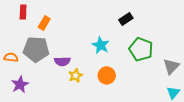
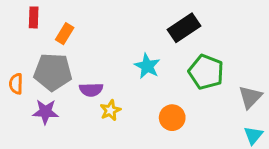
black rectangle: (126, 19) -> (184, 28), size x1.5
orange semicircle: (11, 57) -> (16, 84), turned -96
orange circle: (107, 75) -> (172, 118), moved
purple star: (20, 85) -> (45, 112), moved, turned 30

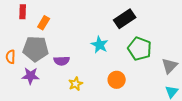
yellow star: (110, 110) -> (76, 84), moved

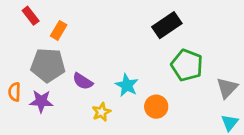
red rectangle: (23, 12) -> (31, 16), turned -40
cyan star: (100, 45) -> (127, 85), moved
orange semicircle: (11, 57) -> (14, 92), moved
purple semicircle: (62, 61) -> (83, 81), turned 35

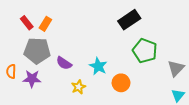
red rectangle: (31, 16) -> (27, 23), moved

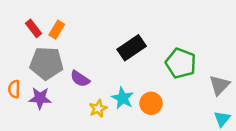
black rectangle: (129, 20) -> (132, 48), moved
cyan star: (98, 66) -> (123, 98), moved

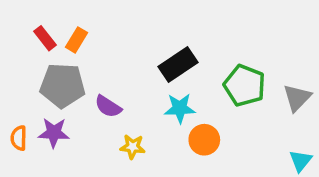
gray triangle: (219, 85) -> (297, 98), moved
orange semicircle: (14, 89) -> (19, 138), moved
cyan star: (123, 98) -> (180, 108), moved, turned -30
yellow star: (98, 108) -> (133, 147), turned 30

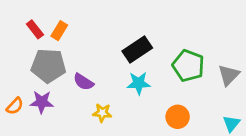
orange semicircle: (19, 138) -> (15, 106), turned -138
orange circle: (204, 140) -> (178, 117), moved

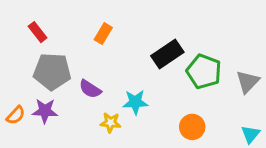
orange rectangle: (59, 31) -> (103, 34), moved
black rectangle: (137, 50) -> (167, 54), moved
cyan star: (139, 83) -> (135, 102), moved

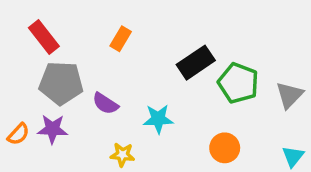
red rectangle: (38, 32) -> (44, 37), size x1.4
yellow star: (111, 123) -> (122, 155), moved

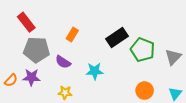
orange rectangle: (121, 39) -> (72, 34), moved
orange circle: (225, 148) -> (145, 91), moved
yellow star: (122, 155) -> (65, 93), moved

